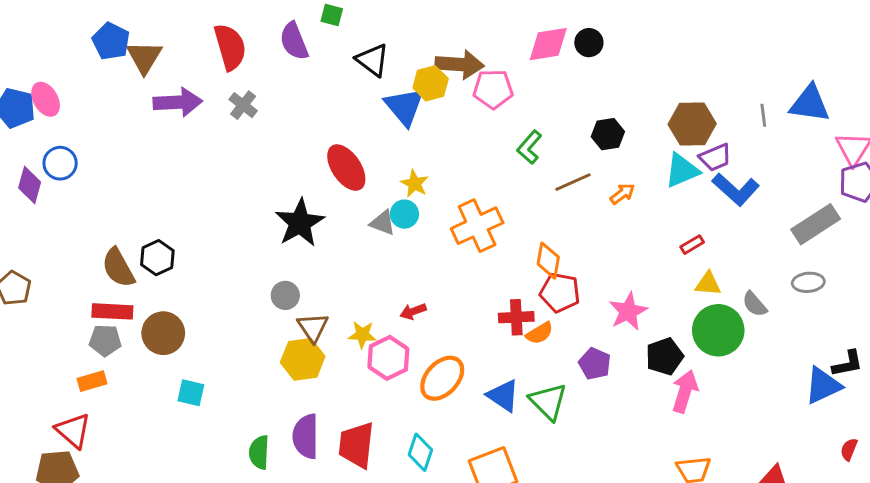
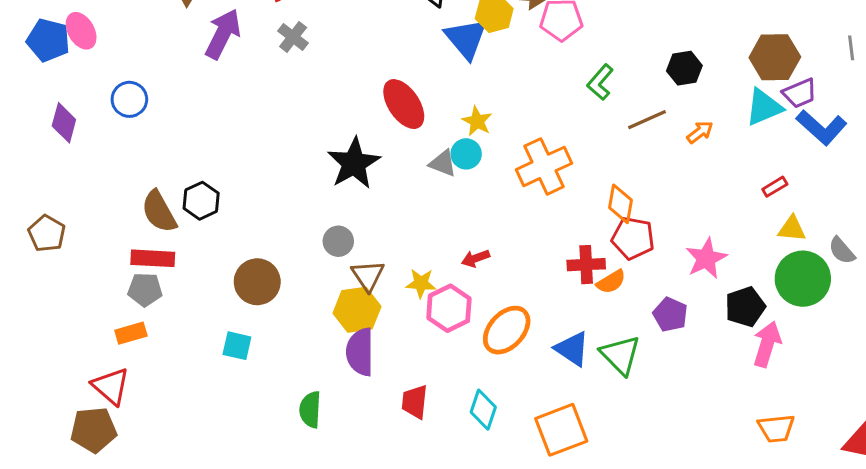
purple arrow: (178, 102) -> (223, 34), turned -60
blue circle: (60, 163) -> (129, 99), moved
brown circle: (163, 333) -> (257, 282), moved
purple semicircle: (306, 436) -> (360, 352), moved
red trapezoid: (356, 445) -> (415, 402), size x0.7

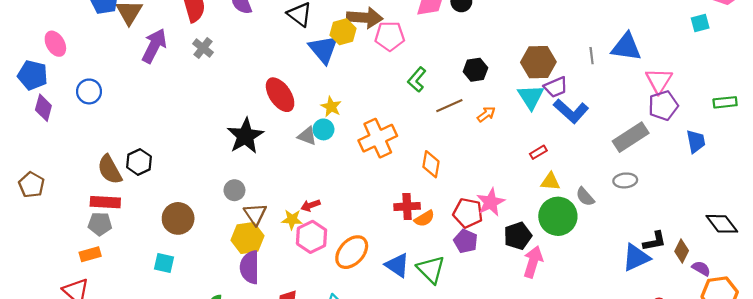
blue pentagon: (48, 40) -> (33, 75), moved
cyan triangle: (764, 107) -> (531, 97), turned -40
red pentagon: (633, 238) -> (468, 213), moved
red arrow: (475, 258) -> (310, 205), moved

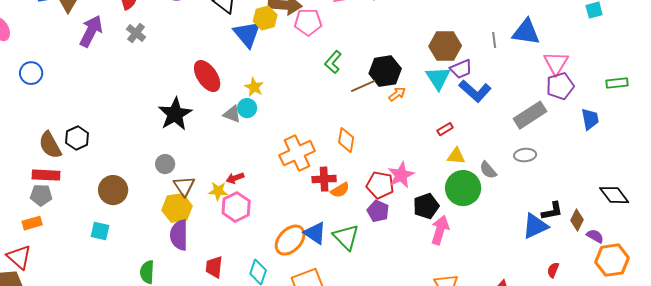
black hexagon: (475, 70) -> (385, 71), moved, size x1.4
orange cross: (378, 138) -> (297, 153), moved
orange ellipse: (352, 252) -> (290, 240), moved

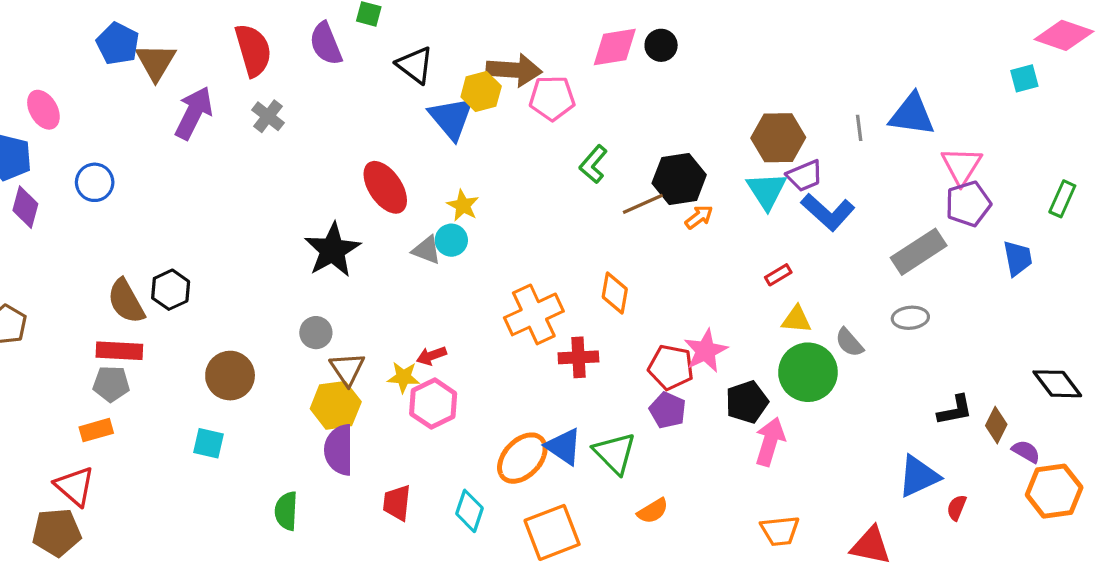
green rectangle: (617, 83) -> (1062, 199), turned -60
orange semicircle: (340, 190) -> (653, 511), moved
blue triangle: (535, 226) -> (919, 476), moved

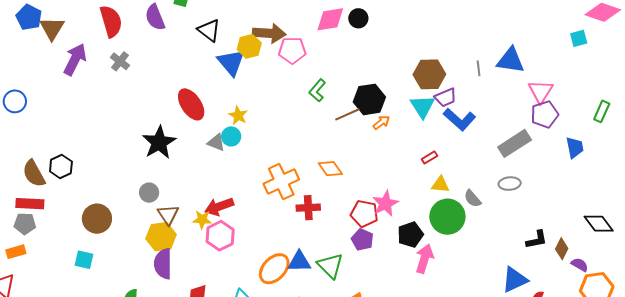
orange diamond: (615, 293) -> (330, 169), turned -45
red arrow: (431, 356) -> (219, 207), size x1.6
blue triangle: (564, 447) -> (299, 262), turned -35

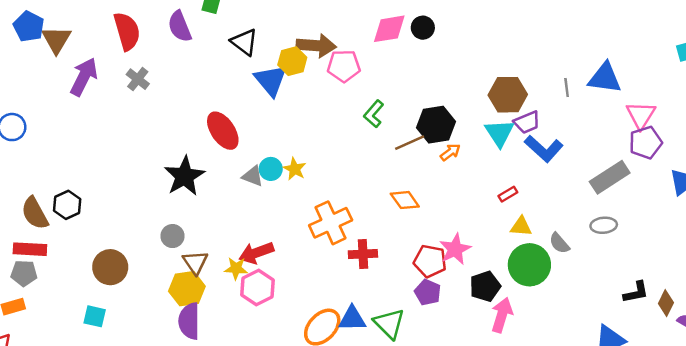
yellow star: (238, 115) -> (295, 169), moved
orange diamond: (330, 169) -> (405, 200), moved

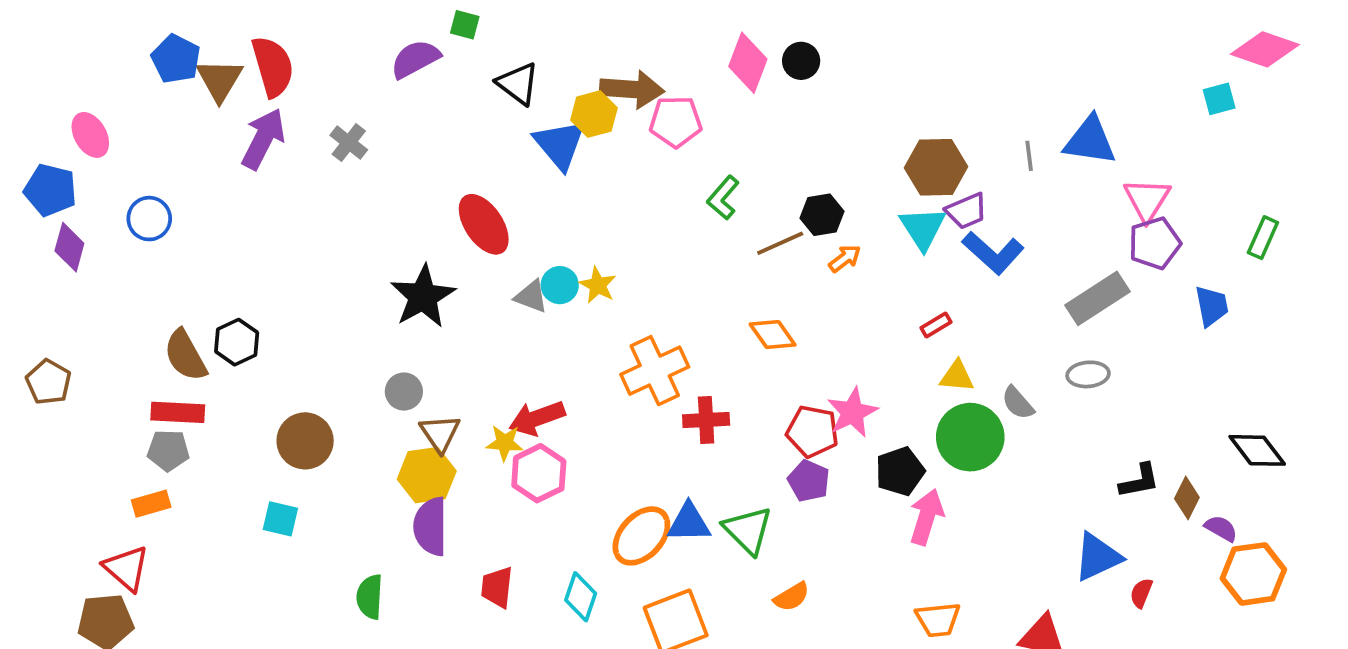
purple semicircle: (180, 26) -> (415, 59), turned 84
pink diamond: (389, 29) -> (748, 63), turned -60
red semicircle: (127, 31) -> (273, 67), moved
black hexagon: (436, 125) -> (822, 215), size x0.7

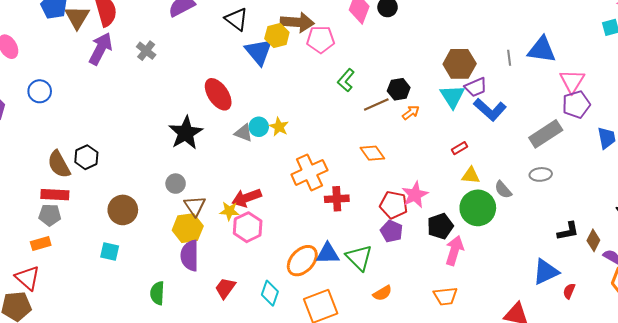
red trapezoid: (497, 587) -> (225, 288), turned 30
orange trapezoid: (938, 620) -> (445, 296), moved

